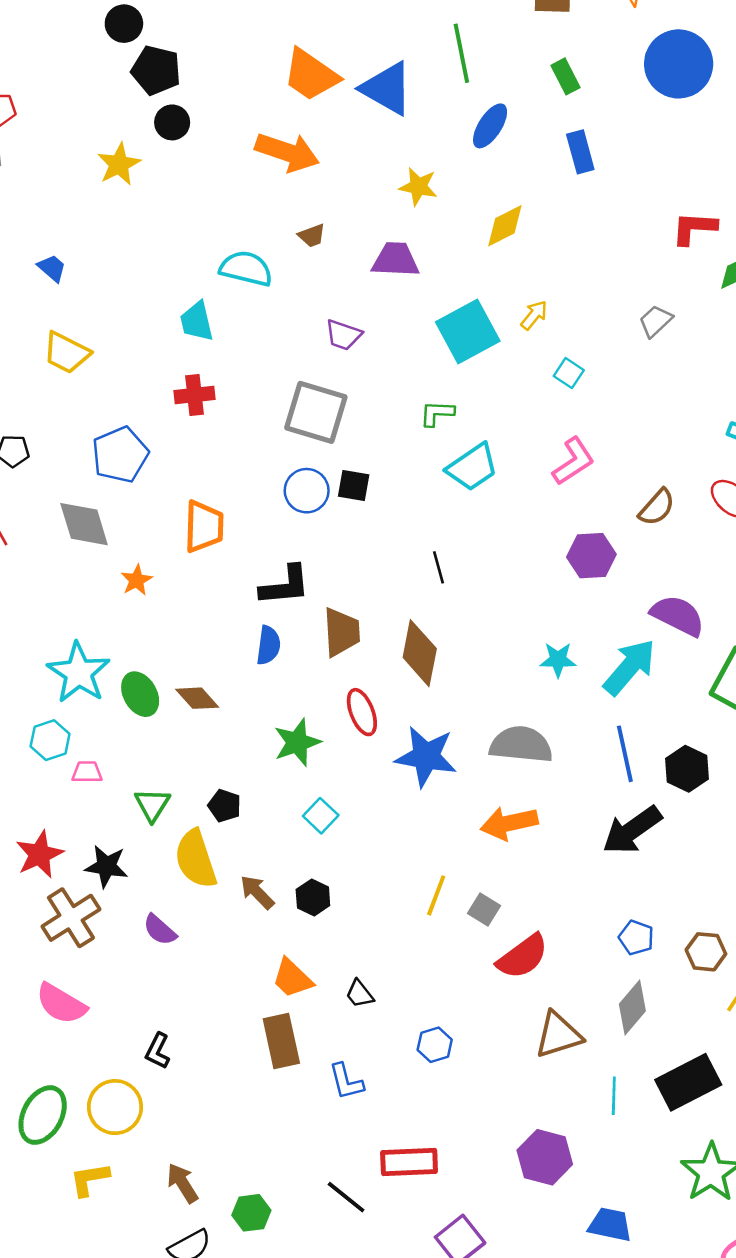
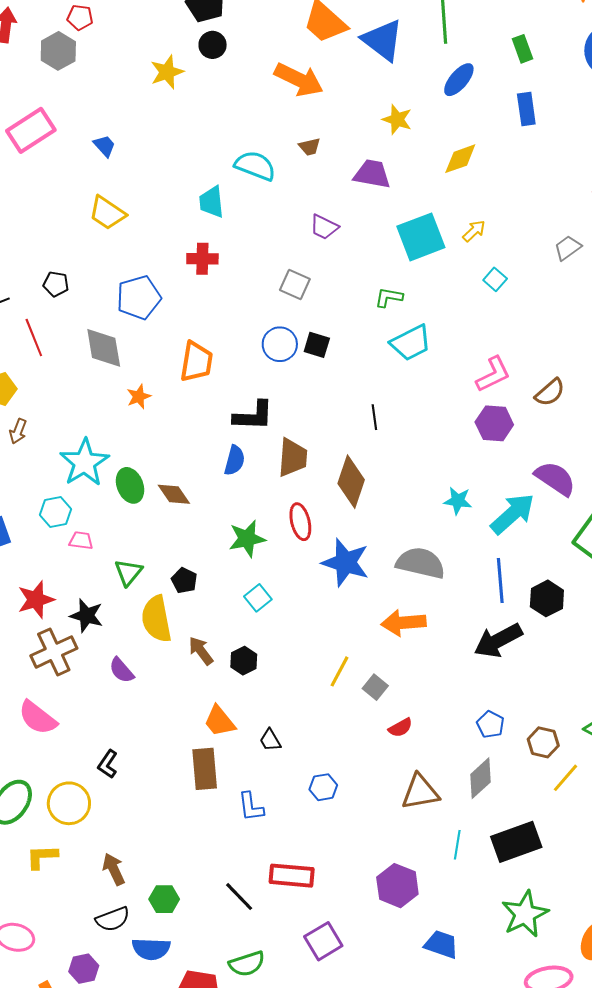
gray square: (316, 412) -> (295, 285), size x0.6
pink L-shape: (573, 461) -> (493, 374), moved
red semicircle: (523, 957) -> (400, 728), size x0.6

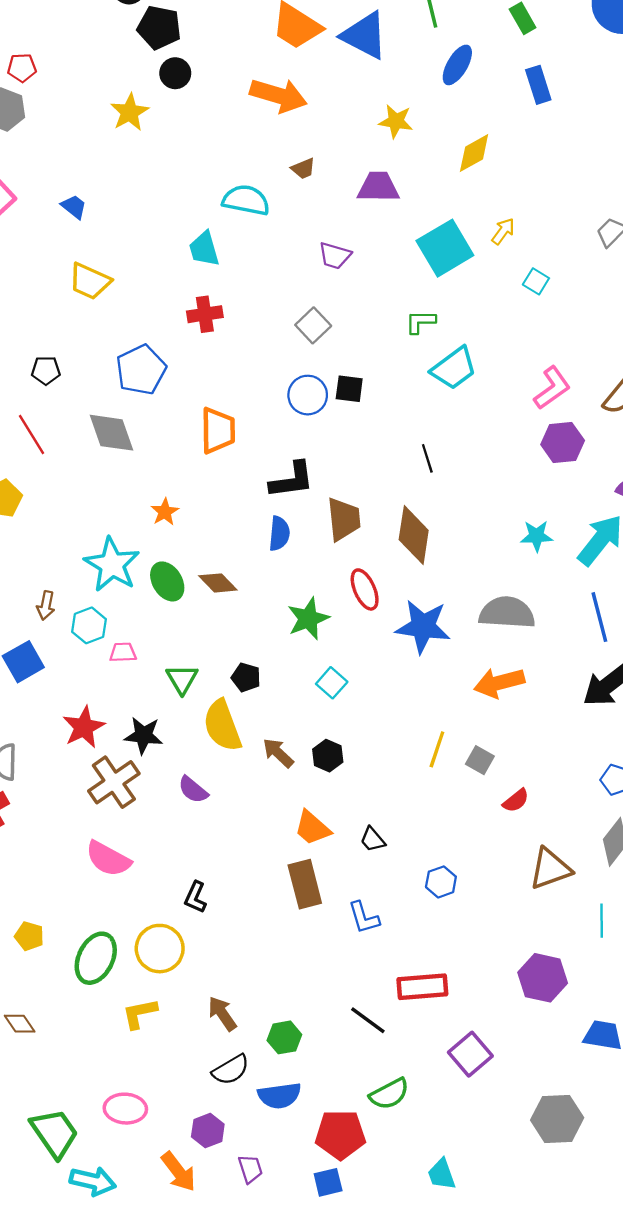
gray square: (295, 285) -> (313, 325), turned 32
orange star: (139, 397) -> (165, 512), moved
brown arrow: (18, 431) -> (46, 606), moved

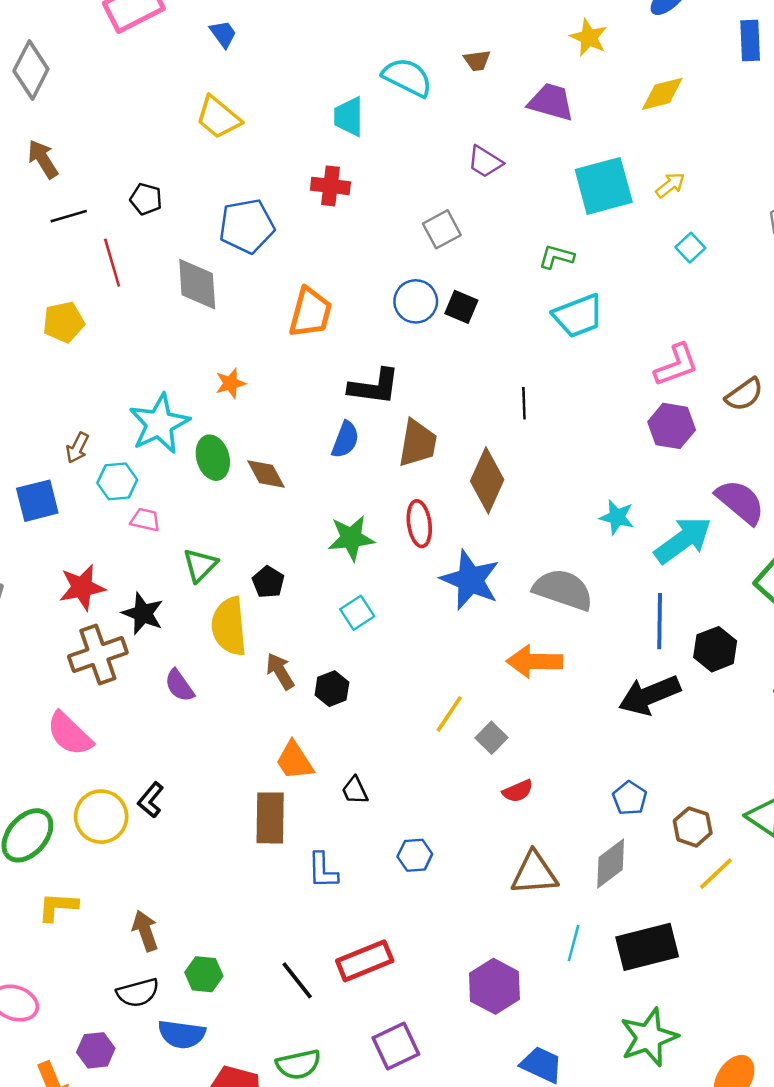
yellow circle: (160, 949) -> (101, 817), moved
red rectangle: (422, 987) -> (365, 961), turned -33

